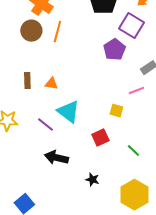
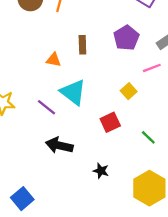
purple pentagon: (114, 50) -> (126, 38), moved
brown rectangle: (27, 81) -> (82, 45), moved
yellow square: (116, 111) -> (129, 91), turned 32

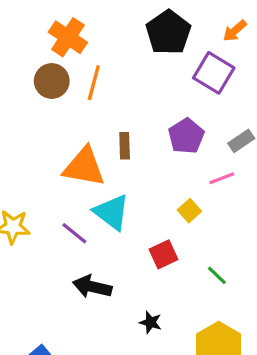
orange triangle: (53, 60) -> (84, 167), size x2.0

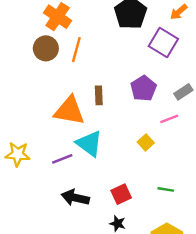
purple line: (74, 233) -> (62, 159), turned -60
red square: (163, 254) -> (121, 194), moved
green line: (217, 275) -> (166, 189), turned -35

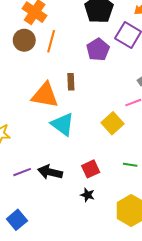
purple pentagon: (143, 88) -> (98, 50), moved
yellow square: (146, 142) -> (112, 123), size x1.5
purple line: (62, 159) -> (22, 172), moved

